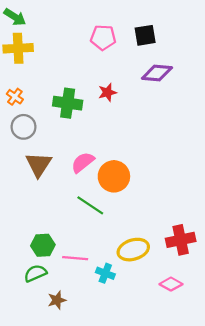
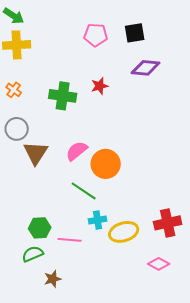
gray circle: (23, 127) -> (17, 129), moved
cyan cross: (105, 273) -> (98, 220), moved, turned -30

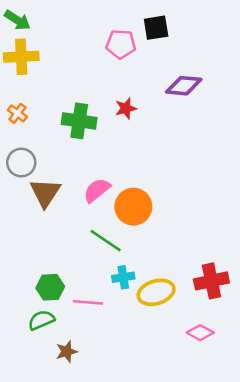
black square: (135, 33) -> (156, 28), moved

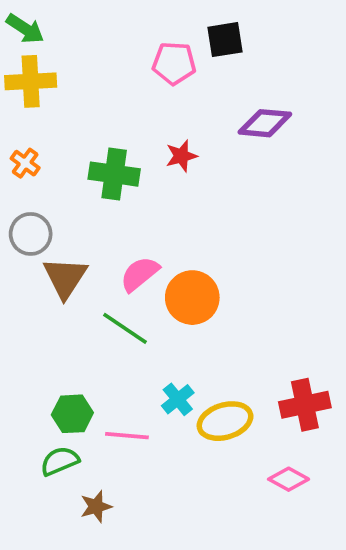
green line: (106, 241) -> (125, 328), moved
cyan cross: (123, 277) -> (178, 399), turned -30

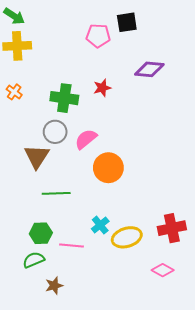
gray circle: (31, 234) -> (55, 132), moved
pink semicircle: (140, 274) -> (86, 139), moved
green line: (125, 328) -> (56, 193), moved, turned -36

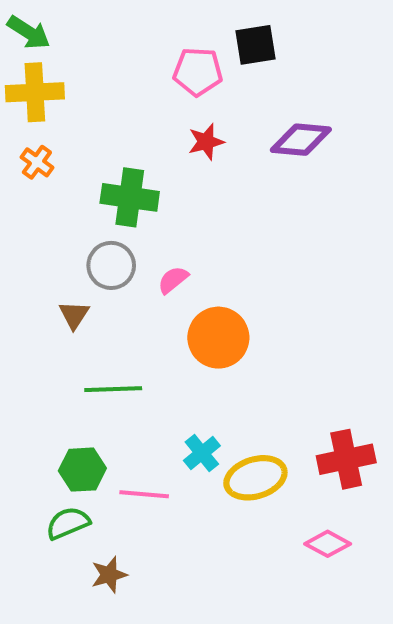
red star: (102, 88) -> (206, 142), moved
orange cross: (14, 92) -> (37, 162), moved
pink semicircle: (86, 139) -> (173, 280), size x0.7
brown triangle: (37, 156) -> (74, 315), size x0.6

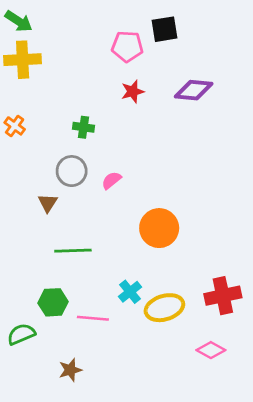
orange cross: (37, 162) -> (15, 126), moved
green cross: (130, 197) -> (84, 127), size x0.6
orange circle: (218, 338) -> (159, 228), moved
green semicircle: (68, 523) -> (21, 334), moved

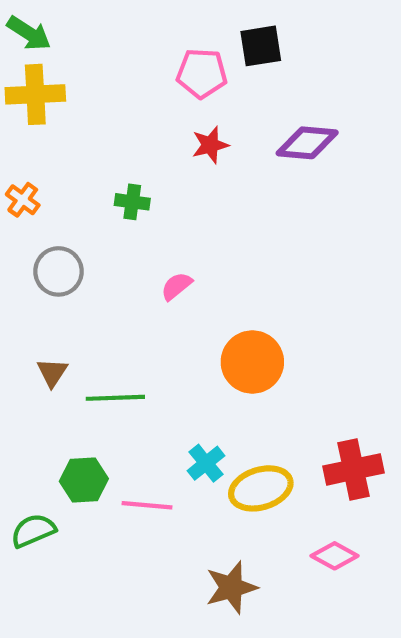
gray circle: (72, 171) -> (58, 271), moved
brown triangle: (48, 203) -> (52, 373), moved
brown star: (70, 370) -> (231, 587), moved, size x1.4

